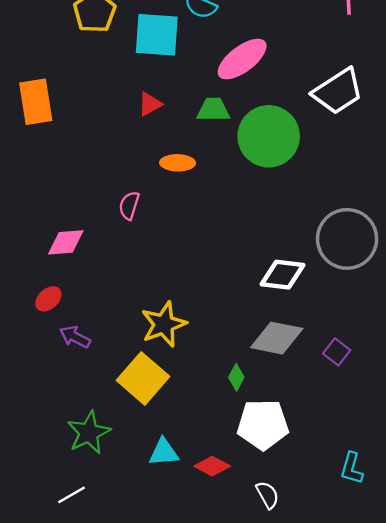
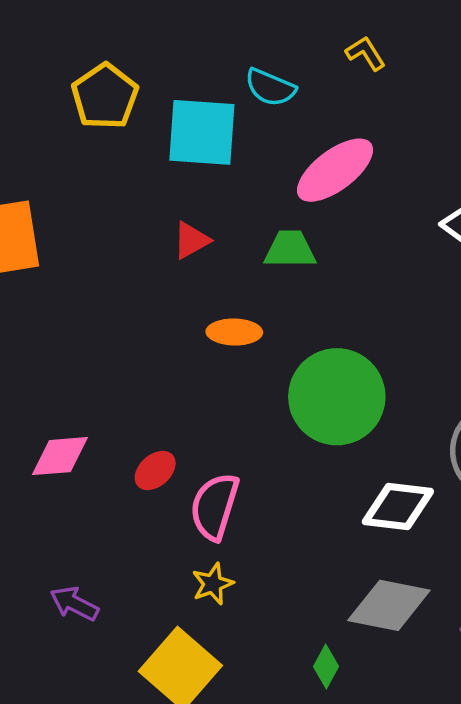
green circle: (269, 136) -> (337, 397), moved
pink semicircle: (129, 205) -> (215, 506), moved, size x1.5
red ellipse: (48, 299) -> (155, 470), moved
yellow star: (164, 324) -> (213, 584), size x0.6

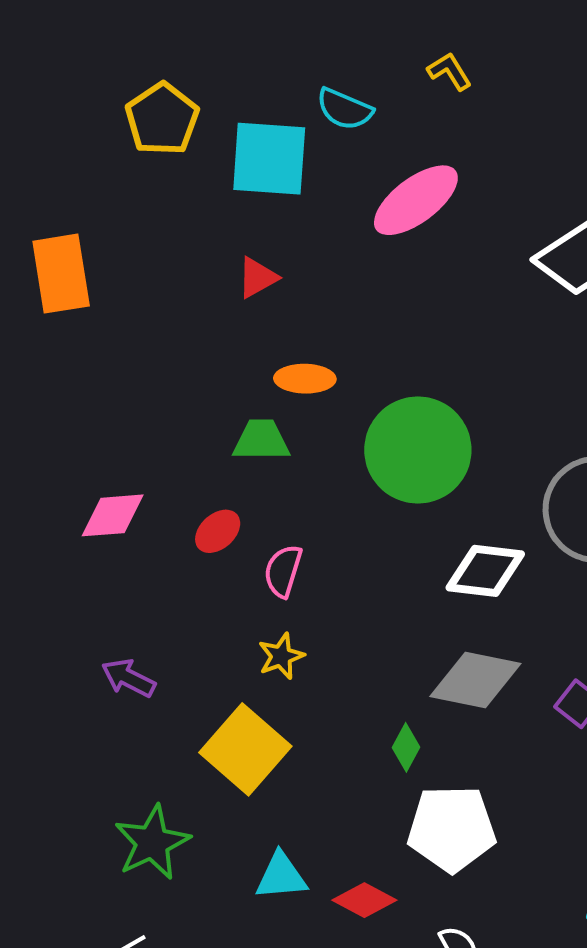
green trapezoid: (290, 249) -> (261, 440), moved
pink semicircle: (215, 506) -> (283, 571), size x0.7

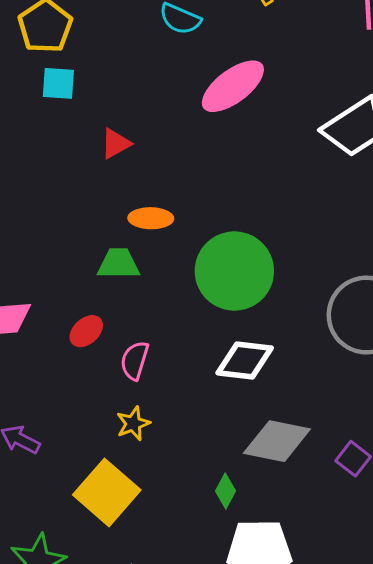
cyan square: (269, 159) -> (58, 83), moved, size x0.6
white diamond: (485, 571) -> (245, 360), moved

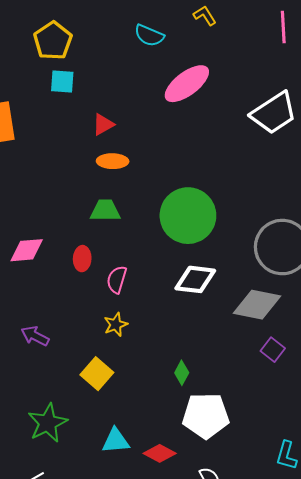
orange ellipse: (151, 218) -> (113, 161), moved
red ellipse: (86, 331) -> (82, 259), turned -45
gray diamond: (277, 441) -> (257, 305), moved
yellow square: (107, 492) -> (97, 374), size x0.7

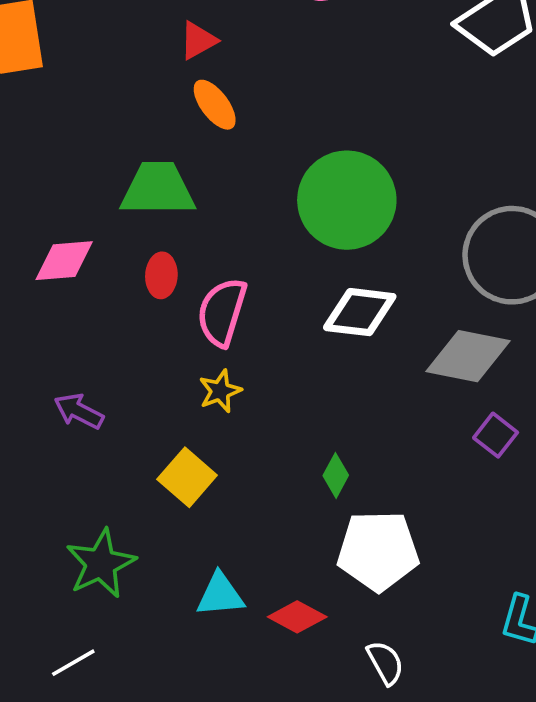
orange ellipse: (113, 161) -> (215, 105), turned 52
green trapezoid: (105, 210) -> (158, 189), moved, size x1.4
pink semicircle: (117, 279) -> (222, 312), size x1.4

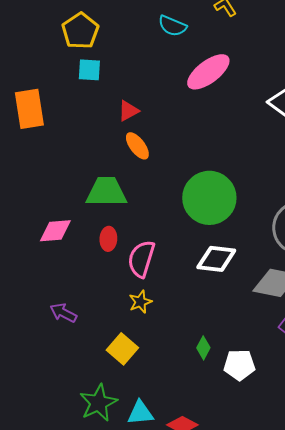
white pentagon: (378, 551) -> (239, 365), moved, size x0.7
green star: (101, 564) -> (98, 403), moved

